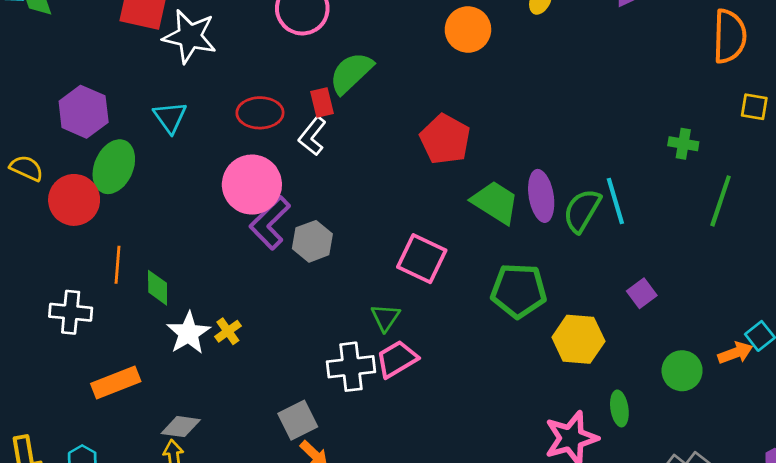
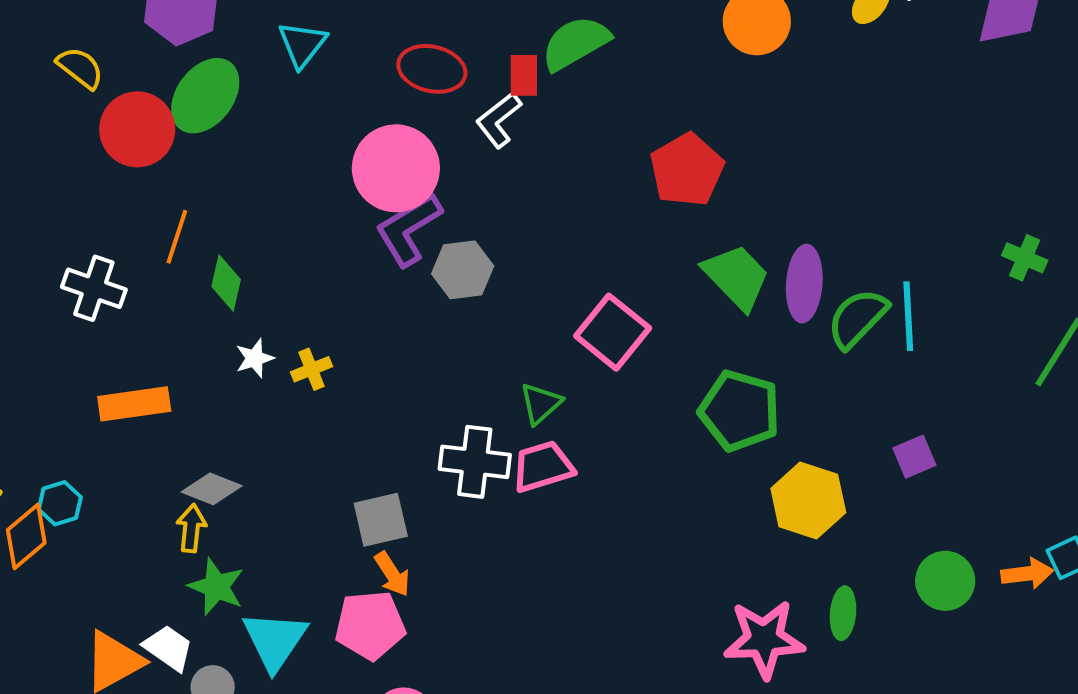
white star: (188, 333) -> (255, 358), size x0.6

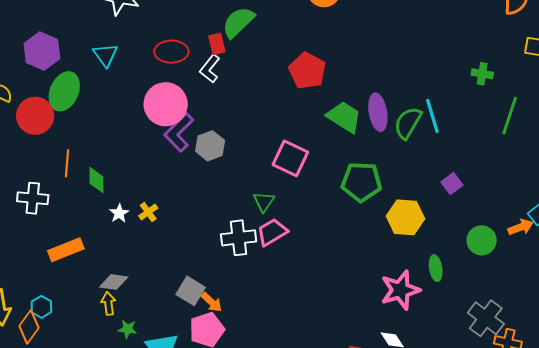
gray square: (381, 520) -> (191, 291), moved, turned -32
green star: (216, 587) -> (128, 329), size x0.7

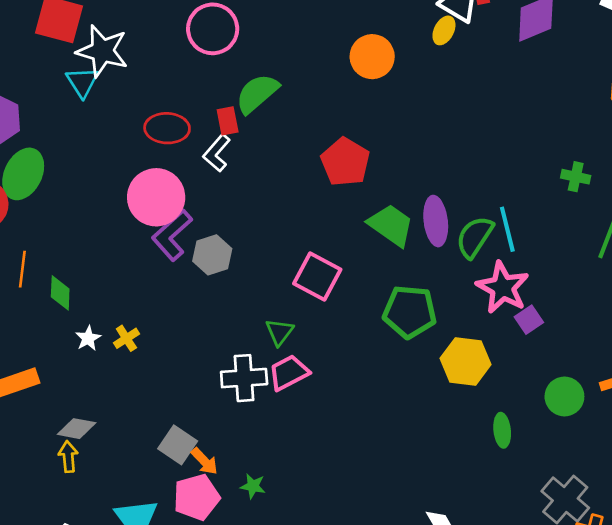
cyan triangle: (105, 55) -> (82, 82), moved
pink star: (400, 290) -> (503, 288), moved, turned -30
green star: (128, 329) -> (253, 486), moved

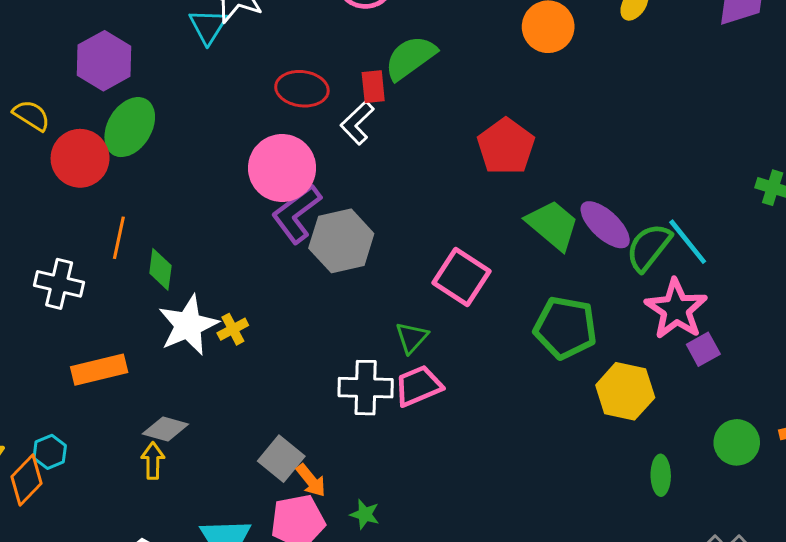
purple ellipse: (436, 221) -> (605, 225), turned -45
cyan line: (507, 229) -> (688, 242), turned -30
gray hexagon: (212, 255) -> (341, 241), size x1.4
white star: (88, 338) -> (188, 325), size x2.0

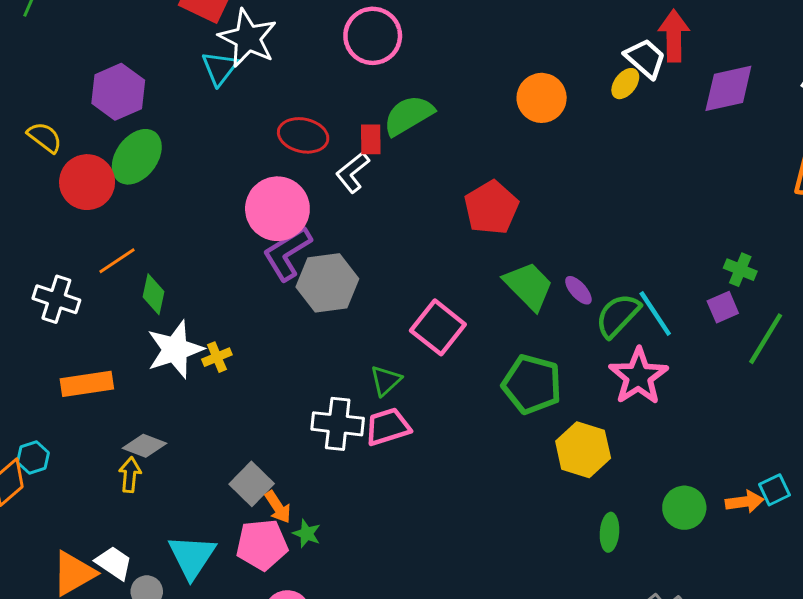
purple ellipse: (605, 225) -> (578, 290), size x0.6
orange line: (119, 238) -> (117, 261), turned 39
purple square: (703, 349) -> (723, 307), moved
green star: (365, 514) -> (307, 534), moved

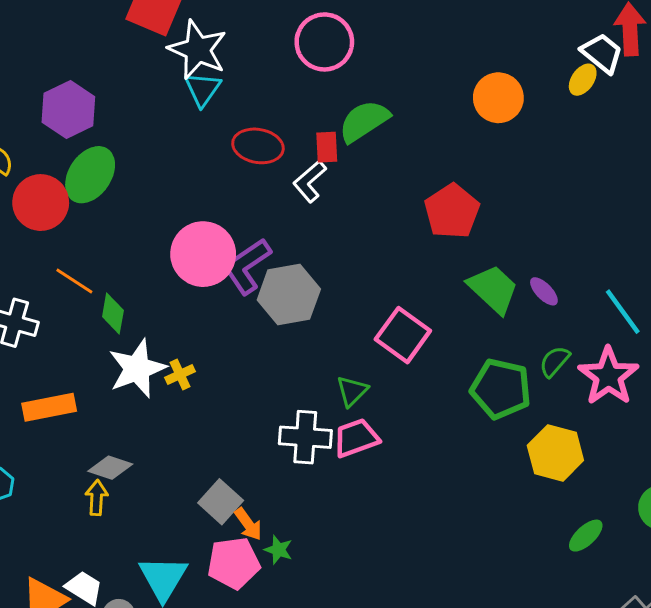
cyan triangle: (220, 68) -> (202, 89), moved
pink circle: (277, 209) -> (203, 254), moved
orange line: (117, 261) -> (74, 281), turned 69
green semicircle: (618, 315) -> (555, 361), moved, size x0.7
green ellipse: (609, 532) -> (586, 536), turned 45

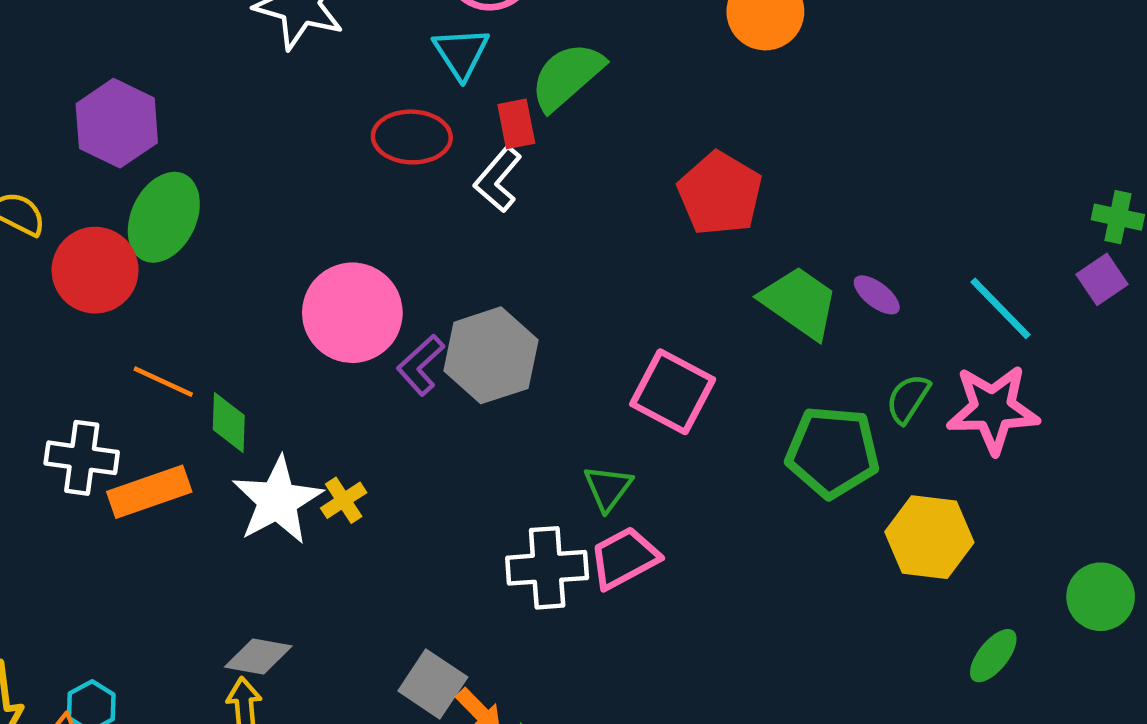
cyan triangle: (202, 89) -> (461, 53), moved
purple L-shape: (247, 266) -> (421, 365), moved, size x0.7
pink star: (608, 376) -> (993, 409), turned -30
orange rectangle: (49, 407) -> (149, 492), moved

